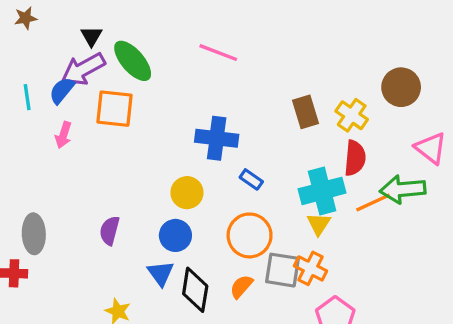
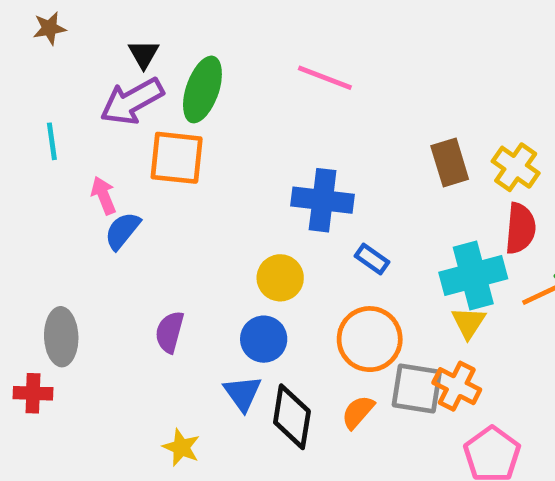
green ellipse: (133, 61) -> (202, 89), turned 60
blue semicircle: (62, 90) -> (122, 231), moved
pink arrow: (63, 135) -> (104, 195), turned 140

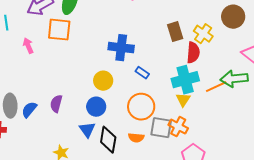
red semicircle: (520, 228) -> (193, 53), moved
blue semicircle: (122, 231) -> (29, 110), moved
orange semicircle: (358, 412) -> (136, 138), turned -126

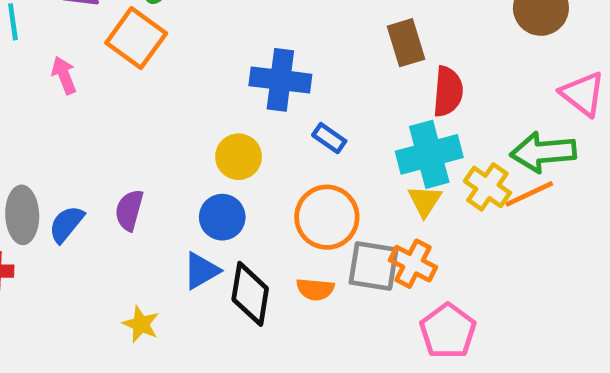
orange square: (59, 30) -> (136, 38), turned 30
yellow cross: (203, 34) -> (487, 187), moved
orange line: (216, 87) -> (529, 194), moved
blue triangle: (87, 130) -> (201, 271), turned 36

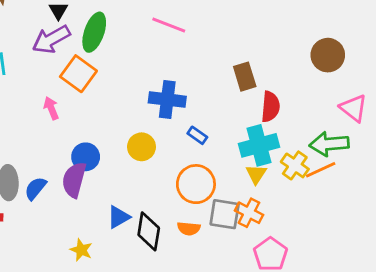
pink arrow: (64, 75) -> (51, 108), moved
purple semicircle: (129, 210) -> (74, 180), size x1.4
blue circle: (222, 217) -> (86, 157), moved

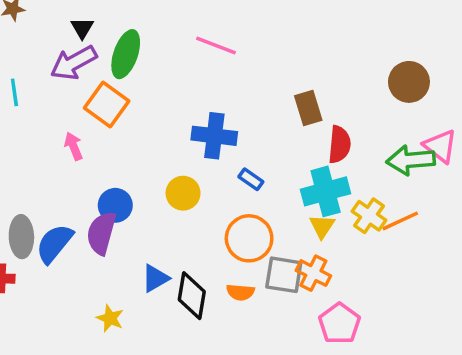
green arrow: (329, 144) -> (411, 160), moved
blue semicircle: (35, 188) -> (54, 244), size x1.4

